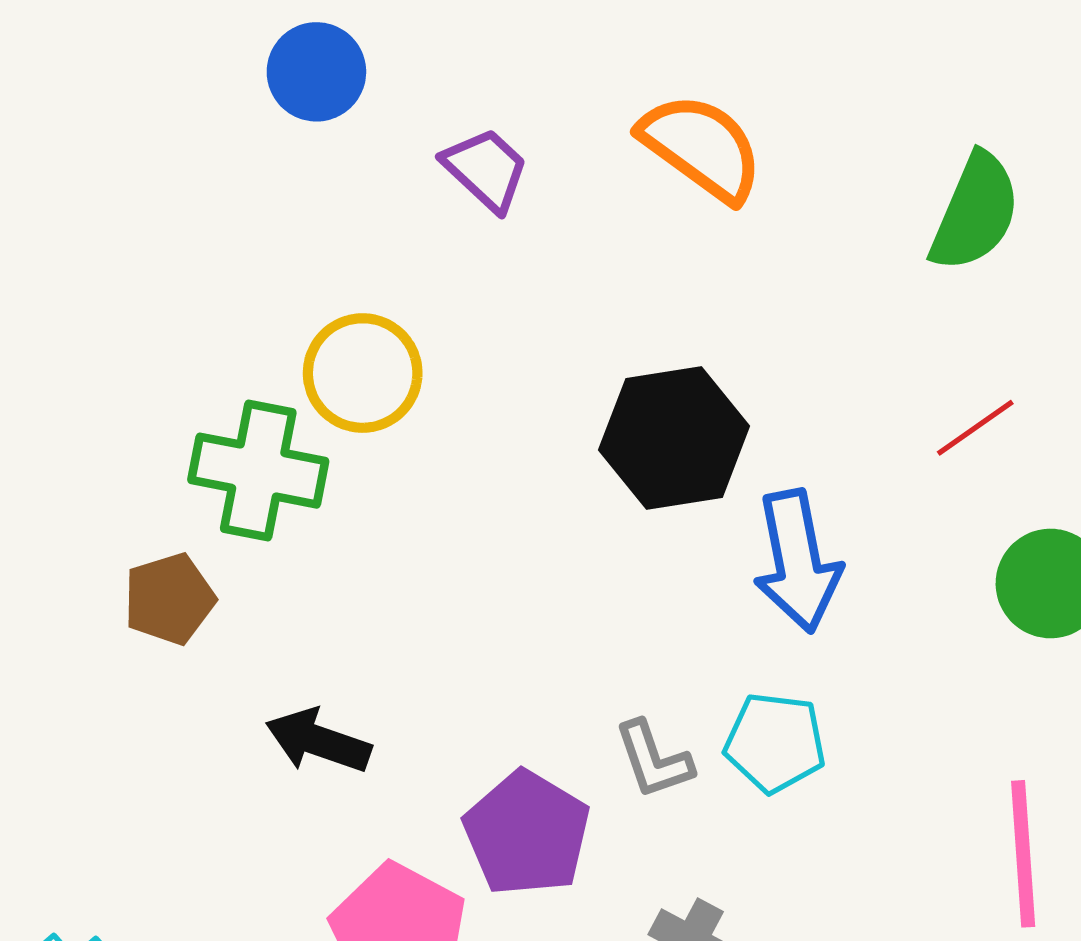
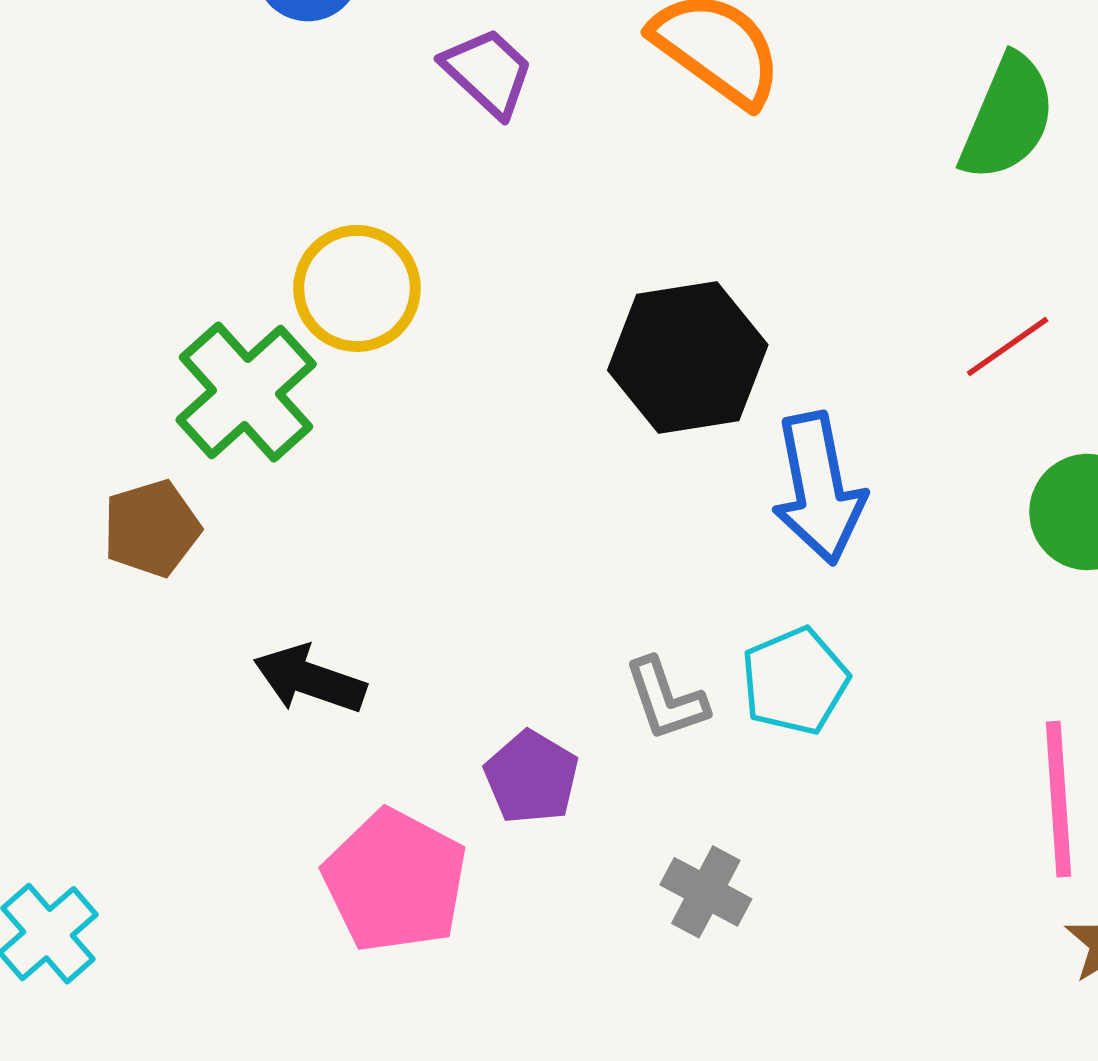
green cross: (258, 471) -> (246, 392), turned 37
cyan pentagon: (775, 743) -> (795, 681), turned -30
purple pentagon: (527, 833) -> (531, 777), size x0.7

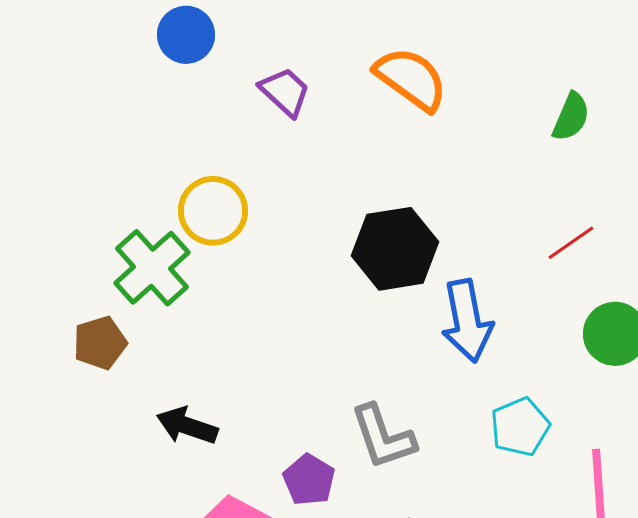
green semicircle: (1008, 118) -> (571, 117), size x0.7
cyan pentagon: (795, 681) -> (520, 427), moved
gray L-shape: (666, 699) -> (383, 437), size x1.4

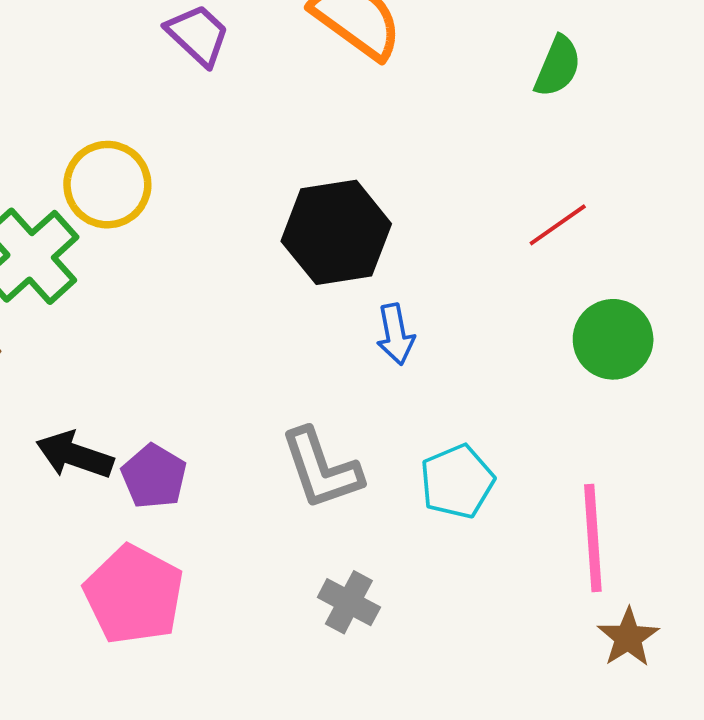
blue arrow: (467, 321) -> (395, 334), moved, size x0.6
cyan pentagon: (520, 427) -> (457, 481), moved
purple pentagon: (309, 480) -> (154, 476), moved

